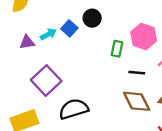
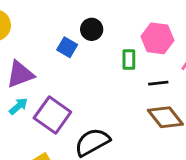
cyan arrow: (48, 34) -> (18, 106), moved
purple triangle: (27, 42) -> (20, 74), size x1.5

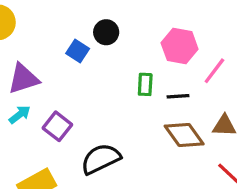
green rectangle: (129, 60) -> (145, 84), moved
purple square: (52, 115) -> (57, 126), size x0.7

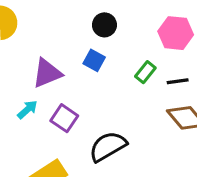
blue square: (78, 51) -> (94, 60), moved
purple triangle: (23, 79) -> (47, 73), moved
green rectangle: (145, 84) -> (145, 72), turned 40

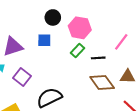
pink hexagon: (176, 33) -> (80, 28), moved
blue square: (94, 60) -> (44, 40), turned -32

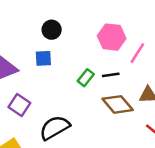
pink hexagon: (80, 28) -> (112, 37), moved
green rectangle: (77, 50) -> (86, 78), moved

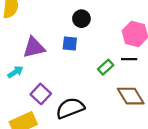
black line: (111, 75) -> (129, 59), moved
purple square: (19, 105) -> (41, 94), moved

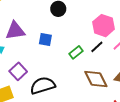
blue square: (70, 43) -> (45, 39), moved
black line: (129, 59) -> (97, 47), turned -48

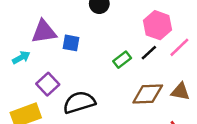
blue square: (45, 39) -> (71, 43), moved
brown diamond: (96, 79) -> (148, 94), turned -65

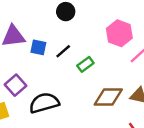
black line: (149, 53) -> (63, 51), moved

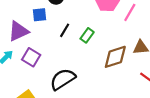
blue square: (38, 47) -> (40, 15), moved
purple square: (15, 85) -> (31, 57), moved

